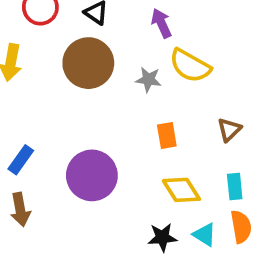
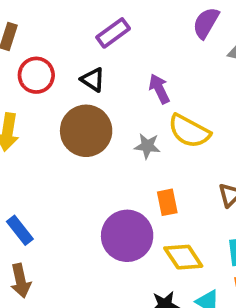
blue rectangle: (21, 160) -> (20, 230), turned -72
purple circle: (92, 175) -> (127, 236), moved

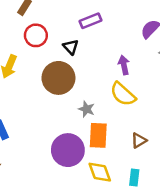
purple arrow: (159, 89) -> (124, 65), moved
gray star: (147, 146) -> (86, 109), moved
orange rectangle: (167, 202) -> (98, 135), size x1.5

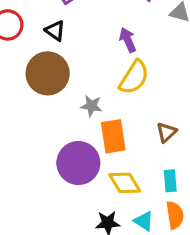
yellow semicircle: (123, 94) -> (134, 77), turned -88

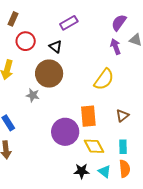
purple arrow: (128, 40) -> (115, 47), moved
gray star: (91, 106) -> (33, 95), moved

